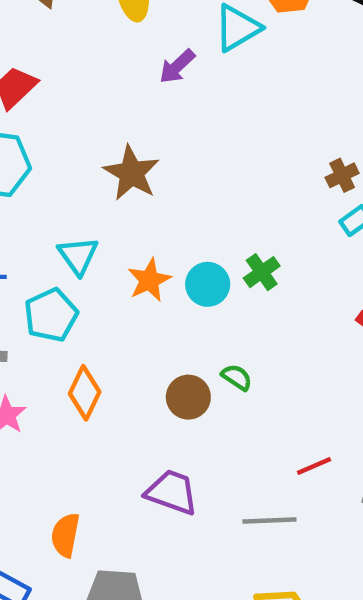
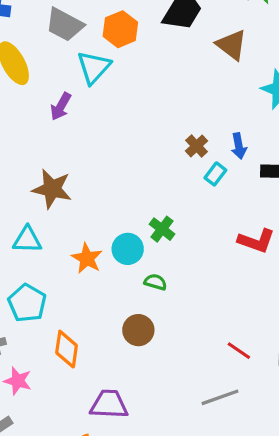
cyan triangle: (78, 256) -> (27, 240), moved, turned -36
green semicircle: (237, 377) -> (155, 282), moved
red line: (314, 466) -> (239, 351), turned 75
purple trapezoid: (172, 492) -> (109, 404), moved

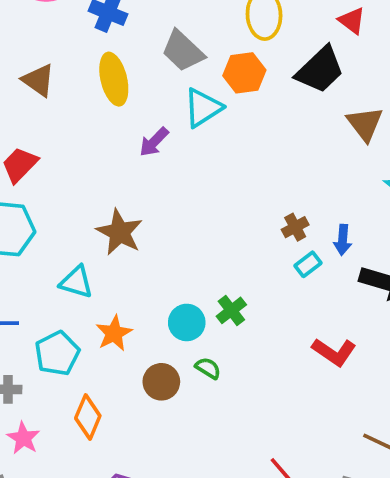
orange star: (87, 258) -> (114, 333), moved
brown circle: (138, 330) -> (161, 382), moved

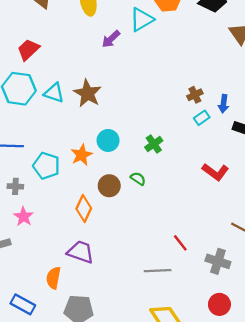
cyan triangle: (76, 282) -> (54, 93), moved
cyan circle: (187, 322) -> (108, 140), moved
cyan pentagon: (57, 353) -> (46, 166), turned -30
orange diamond: (88, 417) -> (84, 208), moved

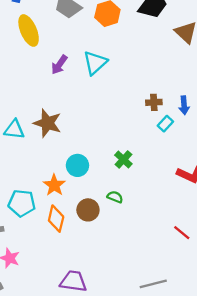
cyan triangle: (142, 20) -> (95, 63), moved
brown cross: (195, 95) -> (154, 102), turned 35
orange diamond: (84, 208) -> (56, 219), moved
red line: (180, 243) -> (182, 233), moved

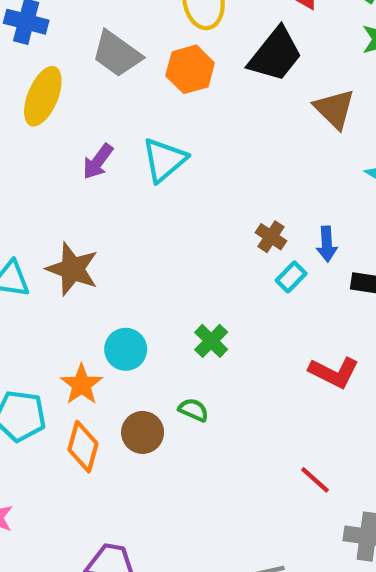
yellow ellipse: (29, 30) -> (43, 96), turned 44
brown cross: (154, 102) -> (271, 237), turned 35

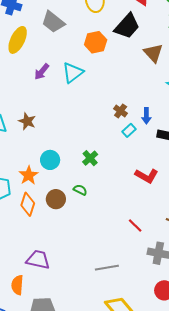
orange hexagon: (190, 69) -> (96, 42), moved
brown star: (72, 269) -> (27, 121), size x0.7

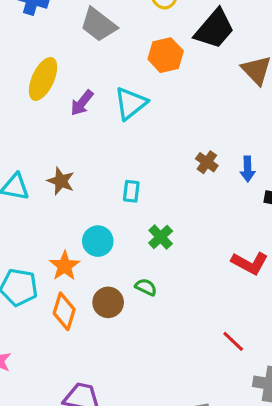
yellow ellipse: (18, 40) -> (43, 79), moved
cyan rectangle: (129, 130) -> (131, 191), moved, turned -40

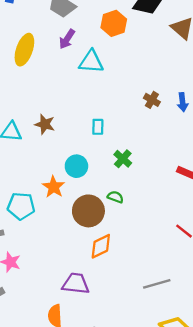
purple arrow: (82, 103) -> (67, 39), moved
cyan triangle: (131, 103) -> (91, 62), turned 48
brown circle: (108, 302) -> (88, 211), size x1.4
orange diamond: (64, 311) -> (101, 246), moved, turned 52

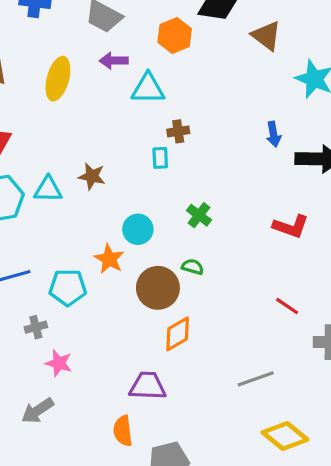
purple arrow: (67, 39) -> (114, 61), turned 60
brown cross: (152, 100) -> (178, 131), moved, turned -35
cyan rectangle: (98, 127) -> (160, 158), moved

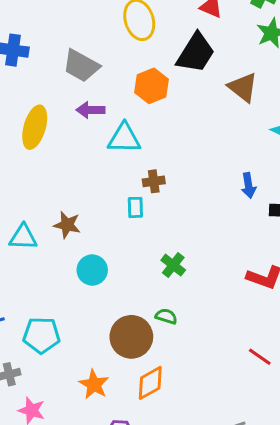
cyan circle: (138, 229) -> (92, 270), moved
orange star: (109, 259) -> (94, 384), moved

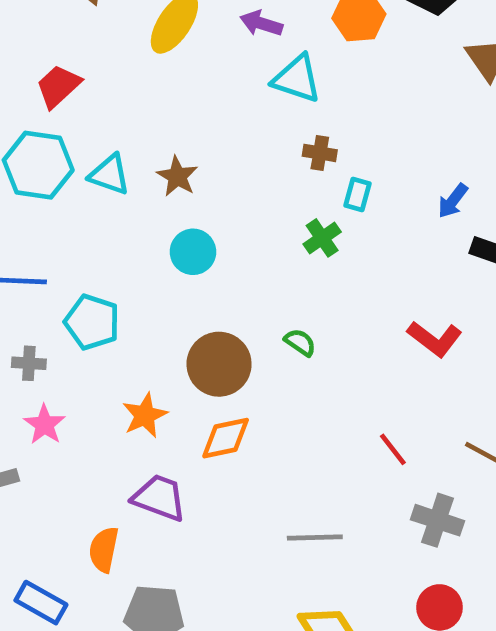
blue arrow: (249, 185) -> (453, 201), turned 30
cyan rectangle: (135, 207) -> (358, 194), moved
green cross: (173, 265) -> (322, 238), moved
green semicircle: (166, 316) -> (300, 342), moved

